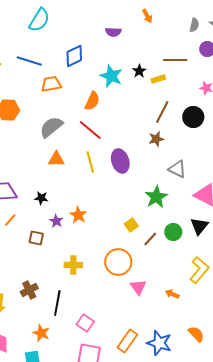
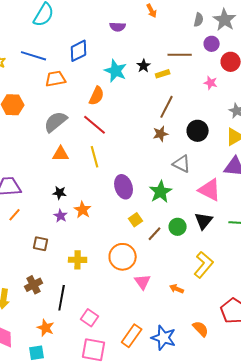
black circle: (193, 117) -> (198, 131), moved
purple ellipse: (120, 161) -> (124, 187), moved
black star: (41, 198) -> (60, 193), moved
brown square: (36, 238) -> (41, 244), moved

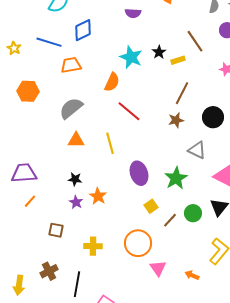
blue diamond: (79, 51) -> (83, 30), moved
brown line: (180, 55) -> (195, 41), turned 55
red line: (95, 125) -> (129, 111), moved

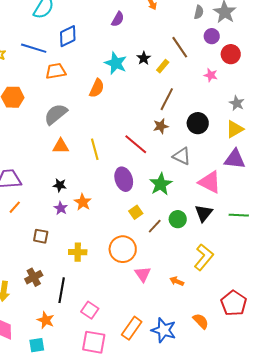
purple semicircle: (133, 13) -> (118, 19), turned -63
yellow rectangle: (178, 60) -> (163, 66), turned -32
red line: (129, 111) -> (136, 144), moved

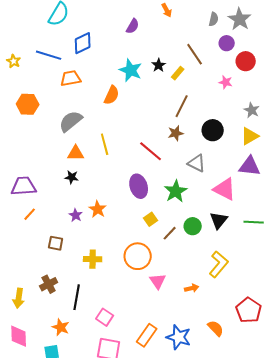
yellow line: (95, 149) -> (105, 144), moved
black star: (60, 185) -> (72, 177), moved
orange arrow: (177, 281) -> (192, 288), turned 144

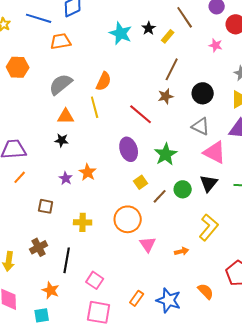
orange semicircle: (112, 95) -> (104, 81), moved
gray triangle: (197, 163) -> (201, 126), moved
orange rectangle: (147, 335) -> (137, 298), size x0.7

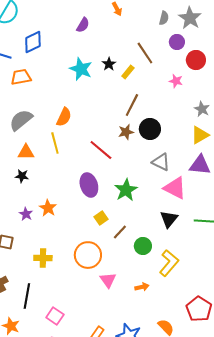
black circle: (203, 93) -> (150, 129), moved
green circle: (183, 189) -> (143, 246), moved

